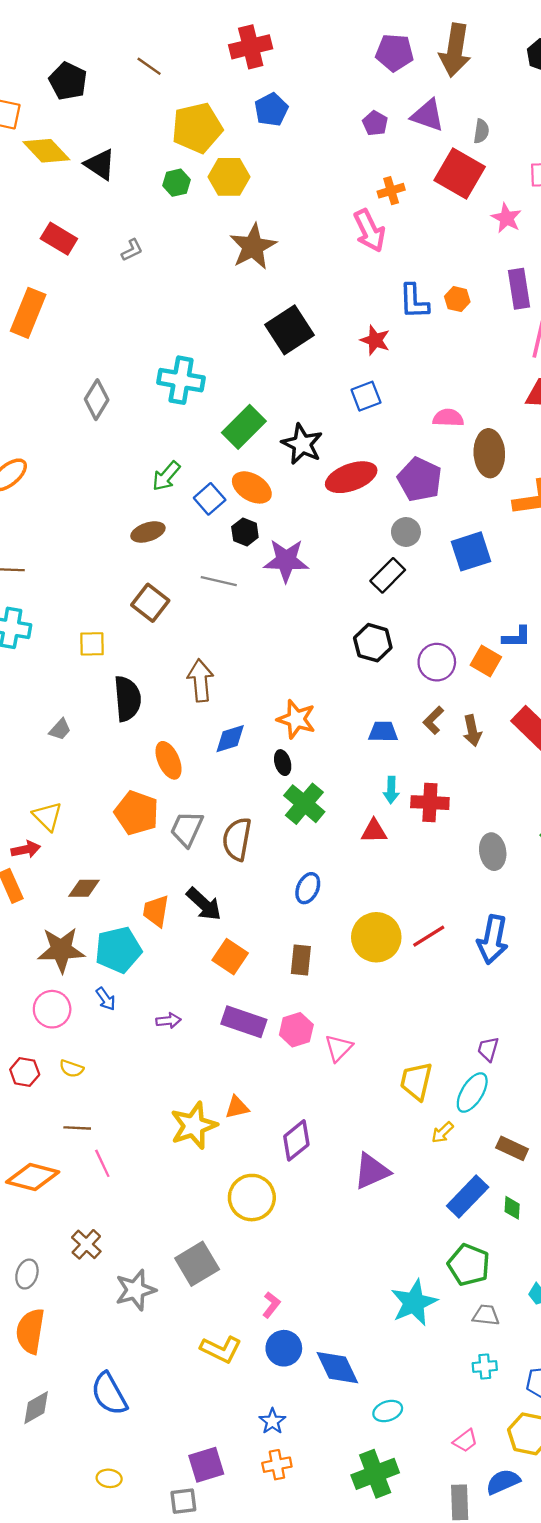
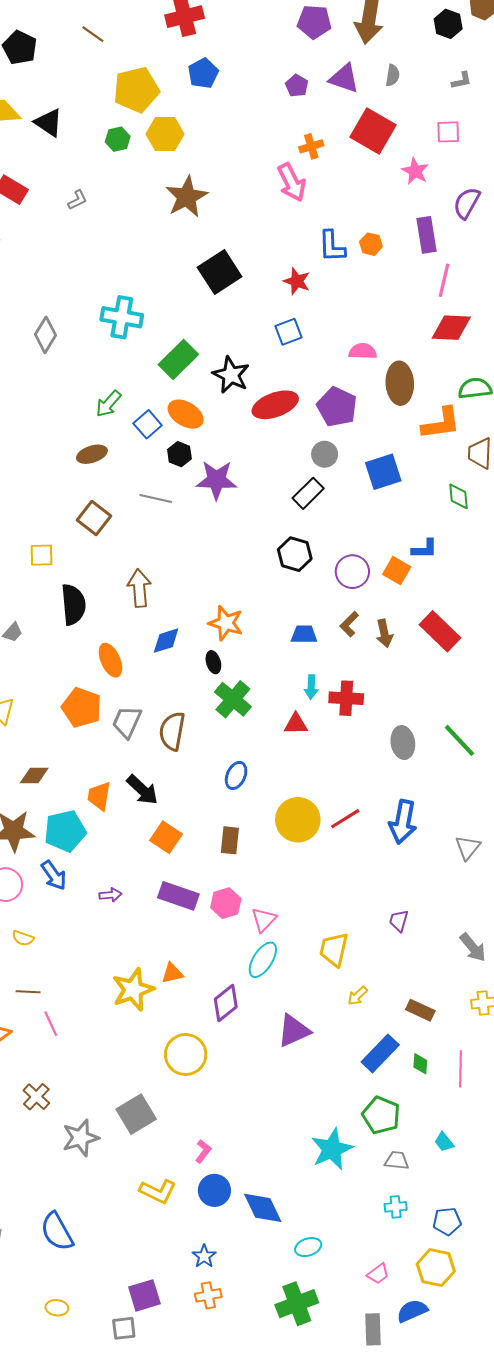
gray semicircle: (481, 131) -> (393, 75), moved
blue arrow: (106, 999) -> (54, 875), size x1.4
cyan ellipse: (472, 1093) -> (263, 960), moved

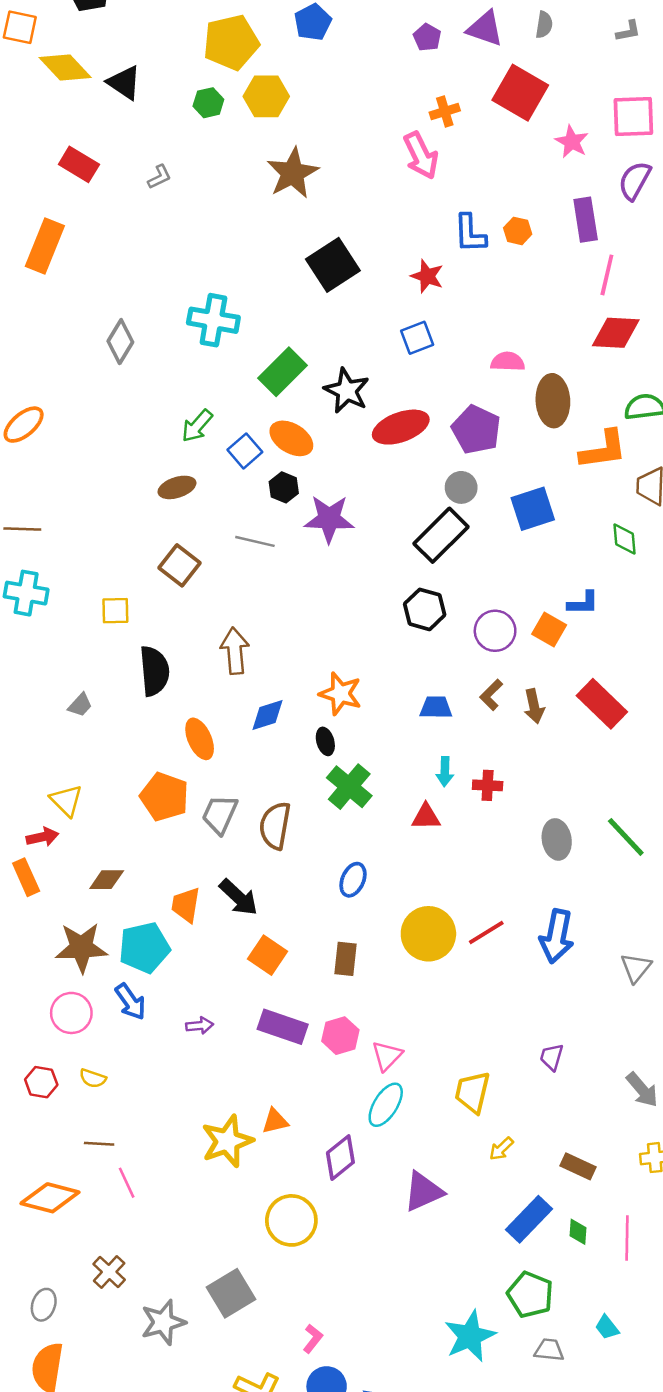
pink square: (448, 132) -> (633, 117), moved, size x1.5
black rectangle: (308, 493) -> (441, 535), size x1.4
red cross: (346, 698) -> (488, 785), size x0.7

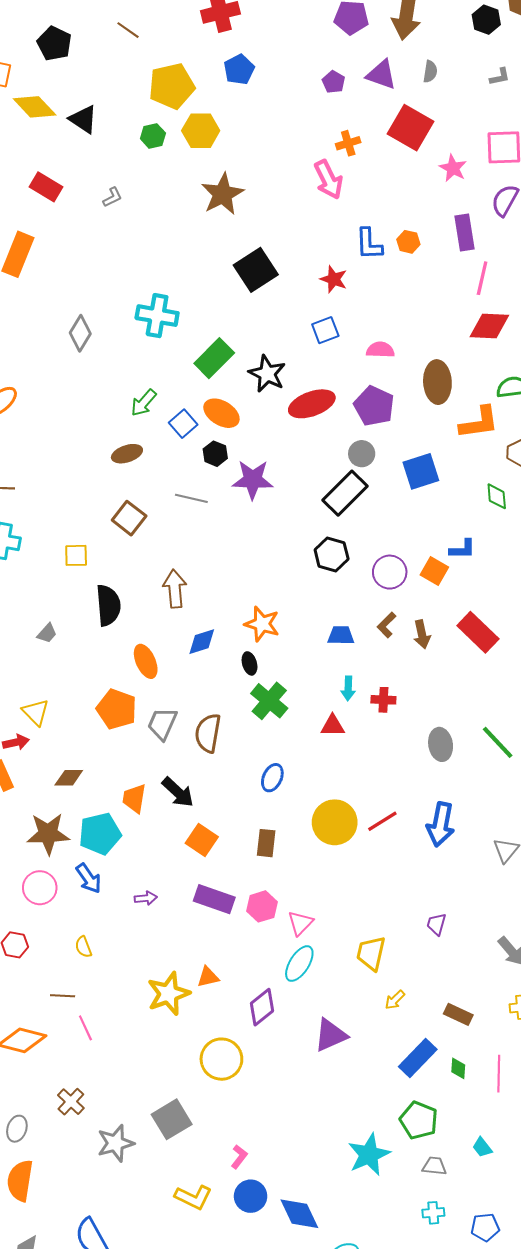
pink semicircle: (508, 362) -> (380, 350), moved
yellow semicircle: (93, 1078) -> (83, 947), moved, turned 50

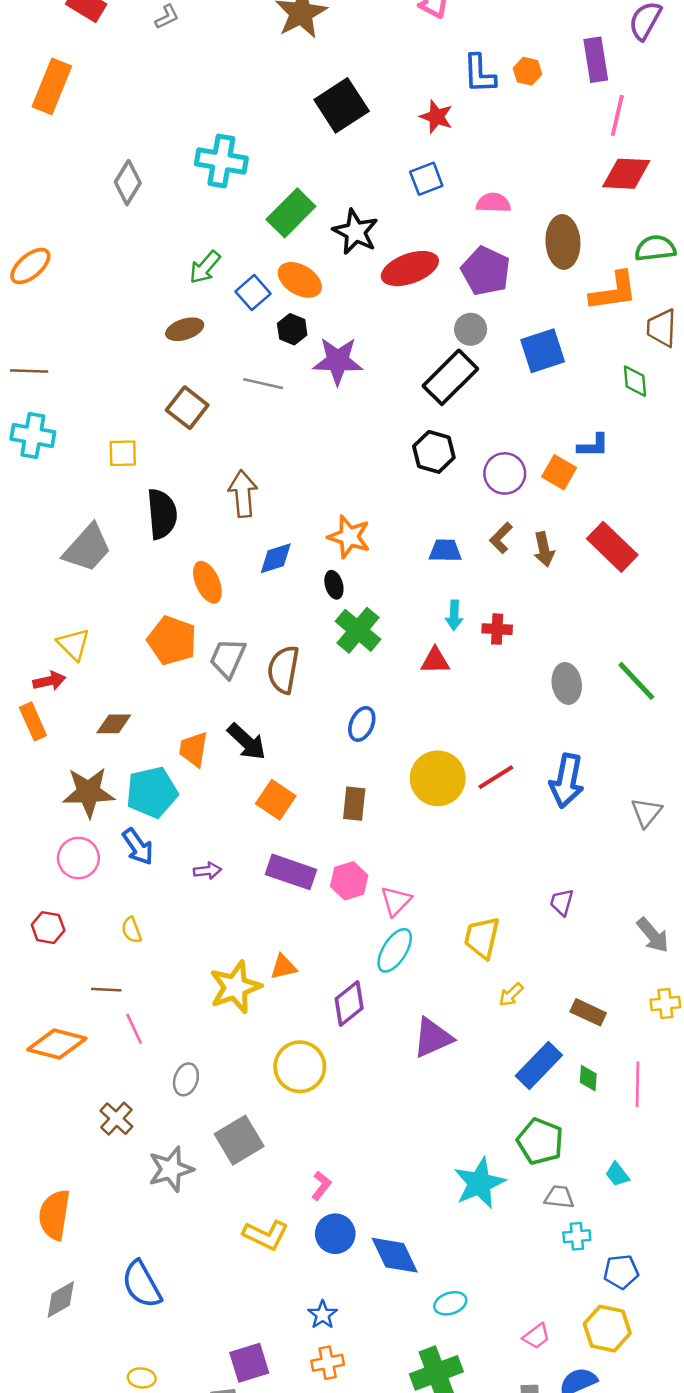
gray trapezoid: (47, 633) -> (87, 548), size x2.0
gray ellipse: (17, 1129) -> (186, 1079), moved
cyan cross: (433, 1213) -> (577, 1236), moved

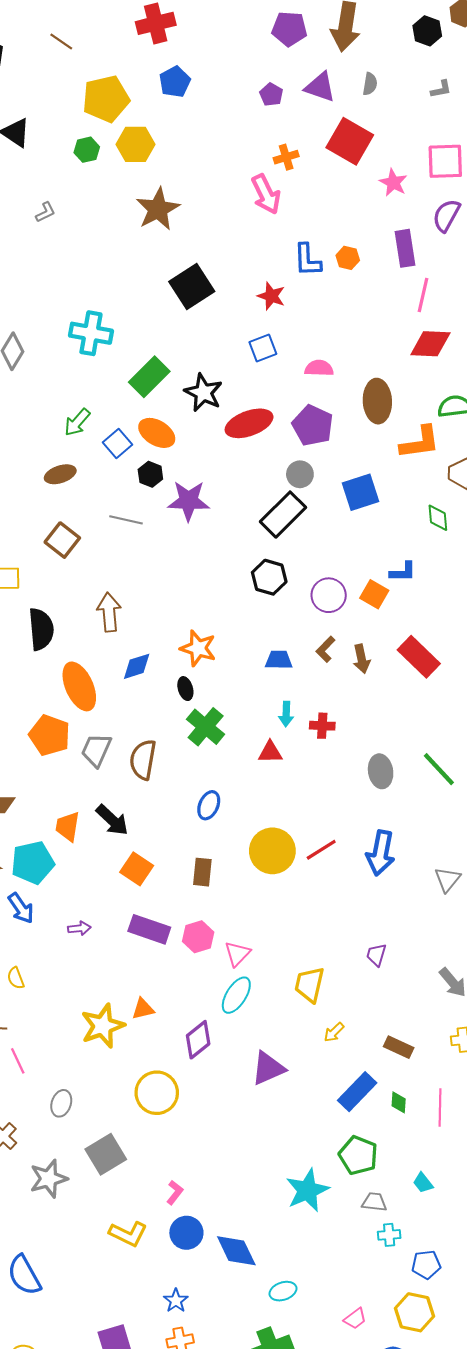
orange ellipse: (207, 582) -> (79, 686), size x1.4

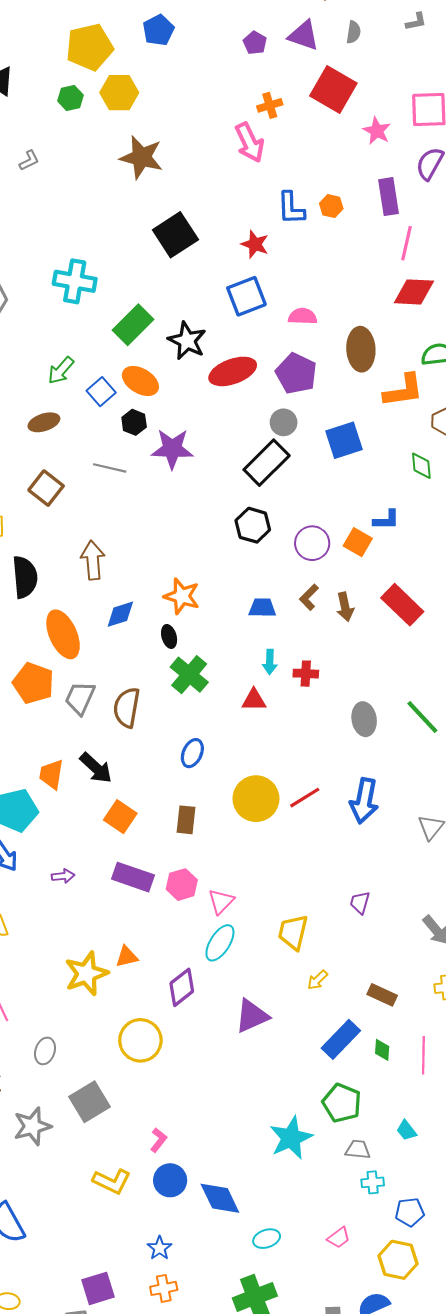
gray L-shape: (441, 89) -> (416, 22), moved
brown star: (158, 209) -> (141, 157), turned -30
blue square: (263, 348) -> (246, 296), size x1.4
pink trapezoid: (355, 1319) -> (339, 1238), moved

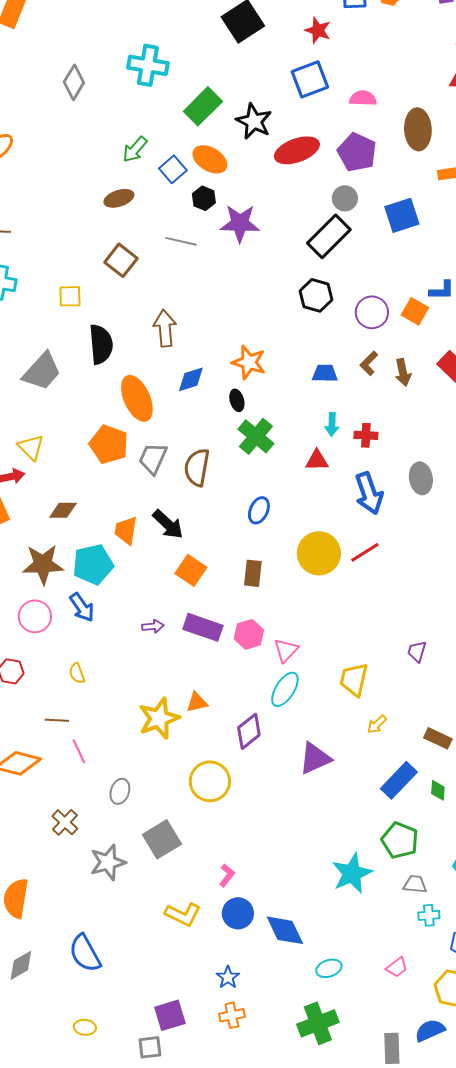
blue arrow: (364, 801) -> (369, 493), moved, turned -30
purple arrow: (63, 876) -> (153, 626), moved

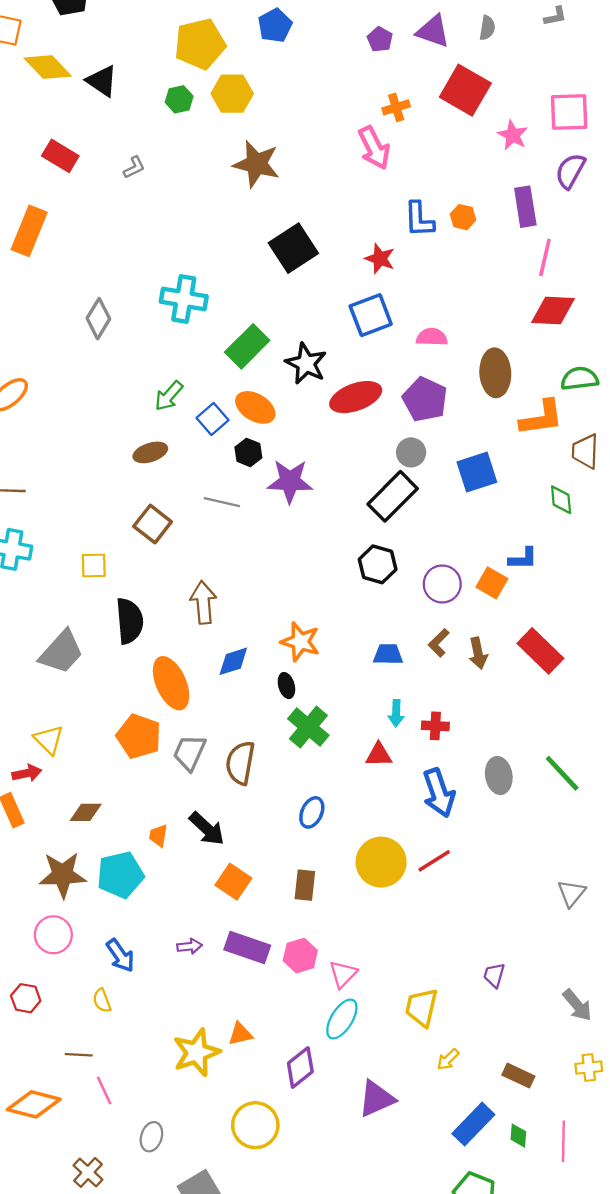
orange trapezoid: (126, 530) -> (158, 836), size x0.7
blue arrow: (82, 607) -> (120, 956), moved

